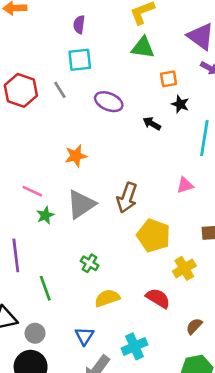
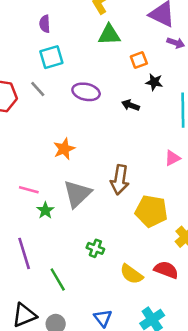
yellow semicircle: (107, 298) -> (131, 274), moved, turned -115

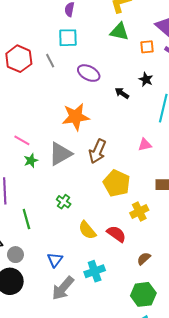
orange square: (139, 60) -> (147, 47), moved
orange star: (64, 149) -> (76, 117), moved, size x1.5

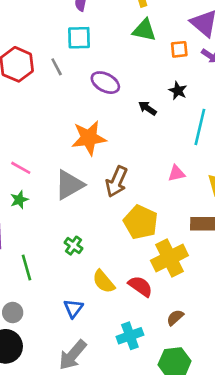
green star: (31, 161) -> (19, 200), moved
yellow cross: (139, 212) -> (169, 258), size x1.5
blue triangle: (55, 260) -> (73, 308), moved
cyan cross: (95, 271) -> (130, 336), moved

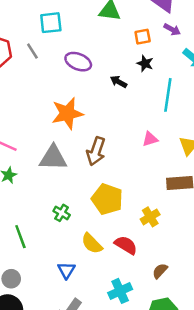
orange square: (179, 49) -> (143, 37), moved
gray triangle: (69, 185) -> (53, 158), turned 36
yellow pentagon: (141, 222) -> (107, 199), moved
yellow cross: (169, 258) -> (150, 217), size x0.6

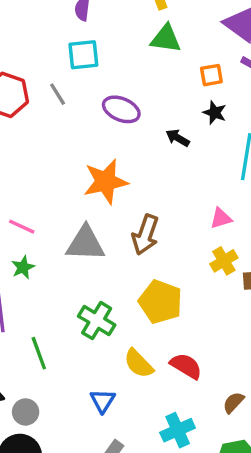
green cross: (62, 213) -> (97, 321), size x1.5
yellow cross: (150, 217) -> (224, 261), moved

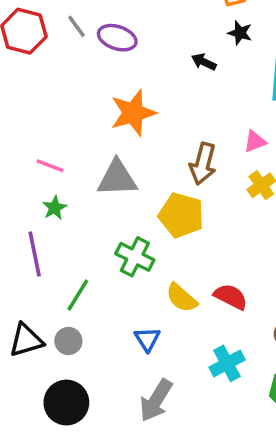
purple ellipse: (121, 109) -> (117, 38), moved
brown arrow: (145, 235) -> (203, 164), moved
yellow pentagon: (161, 302) -> (181, 215), moved
green line: (39, 353) -> (78, 295), turned 56
gray circle: (26, 412) -> (68, 341), moved

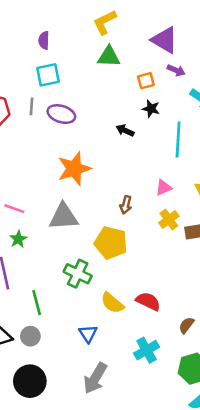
gray line: (77, 26) -> (32, 106), turned 42
brown arrow: (203, 164) -> (126, 205), size x0.6
green line: (78, 295) -> (37, 303), turned -45

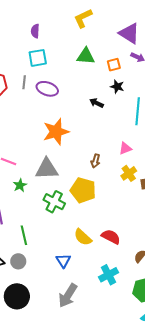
green triangle: (109, 57) -> (86, 56), moved
green star: (18, 239) -> (20, 185), moved
green cross: (78, 274) -> (54, 202), moved

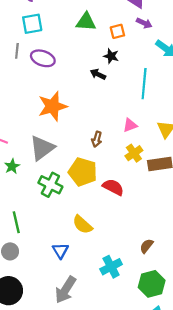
black star: (117, 87) -> (111, 56), moved
gray triangle: (47, 169) -> (42, 148), turned -35
red semicircle: (111, 237) -> (113, 187), moved

